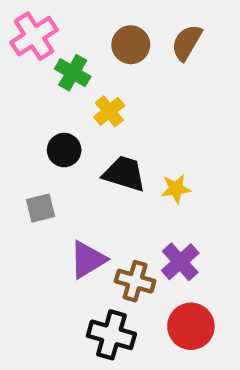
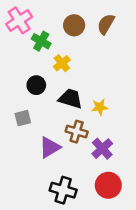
brown cross: (135, 281) -> (77, 132), moved

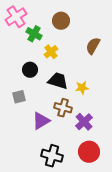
brown semicircle: (106, 24) -> (93, 46), moved

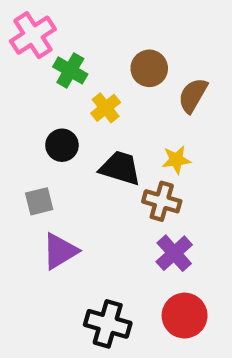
brown circle: (61, 21) -> (149, 68), moved
yellow star: (82, 88) -> (176, 160), moved
brown cross: (63, 108) -> (162, 201), moved
purple triangle: (41, 121) -> (60, 251), moved

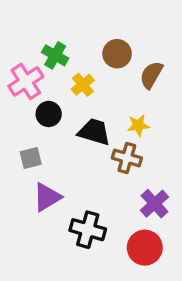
pink cross: (33, 35) -> (26, 81), moved
purple cross: (174, 253) -> (155, 204), moved
black cross: (108, 324) -> (88, 230), moved

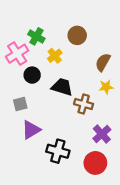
brown semicircle: (151, 75) -> (103, 62), moved
yellow star: (138, 125) -> (106, 87), moved

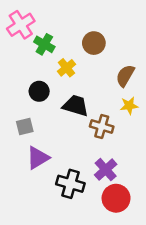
pink cross: (17, 54) -> (21, 25), moved
purple cross: (102, 134) -> (106, 170), moved

